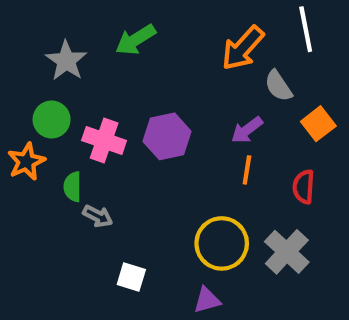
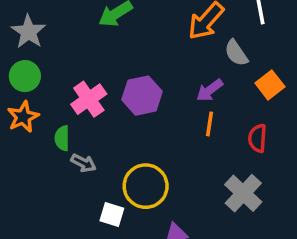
gray star: (66, 61) -> (28, 32), moved
green circle: (52, 120) -> (25, 76), moved
pink cross: (104, 141) -> (89, 99), turned 36
yellow circle: (222, 243) -> (146, 186), moved

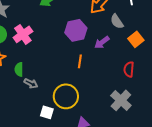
purple hexagon: (142, 96) -> (76, 30), moved
pink cross: (89, 99) -> (23, 34), moved
orange line: (210, 124) -> (80, 61), moved

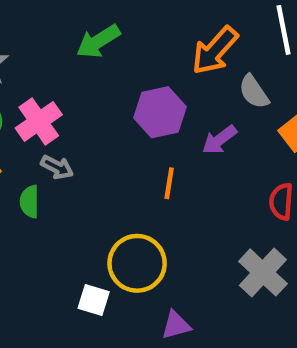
gray arrow: (31, 83) -> (57, 167), moved

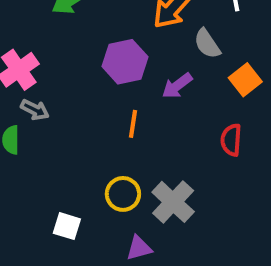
yellow circle: (137, 263) -> (123, 194), moved, size x0.7
gray cross: (263, 272) -> (173, 202), moved

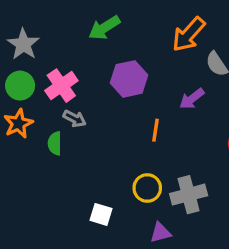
purple hexagon: (125, 62) -> (129, 79), moved
gray cross: (173, 202) -> (189, 195), turned 32

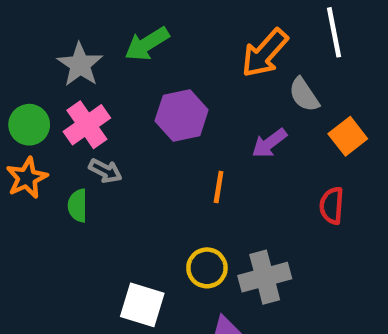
gray star: (23, 44) -> (80, 65), moved
white square: (101, 214) -> (142, 305), size x1.4

